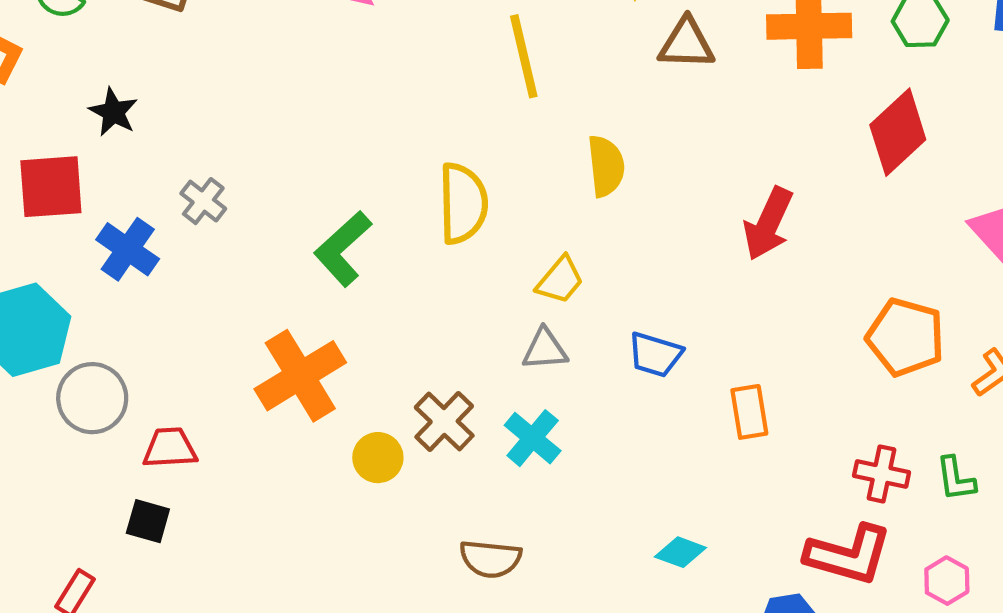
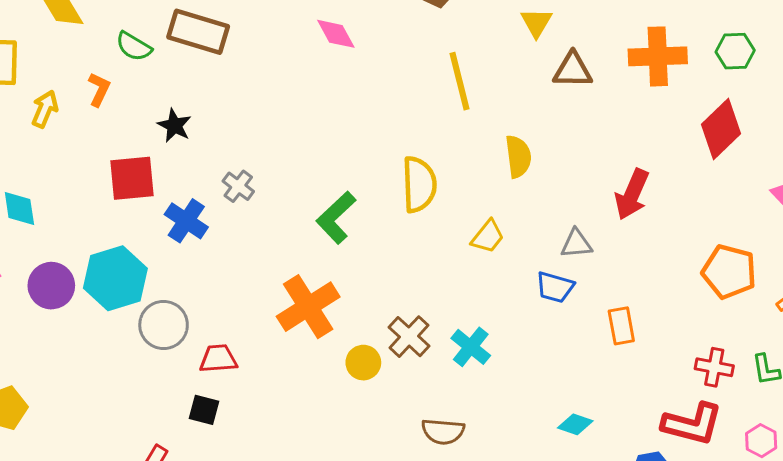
gray triangle: (545, 349) -> (576, 244), moved

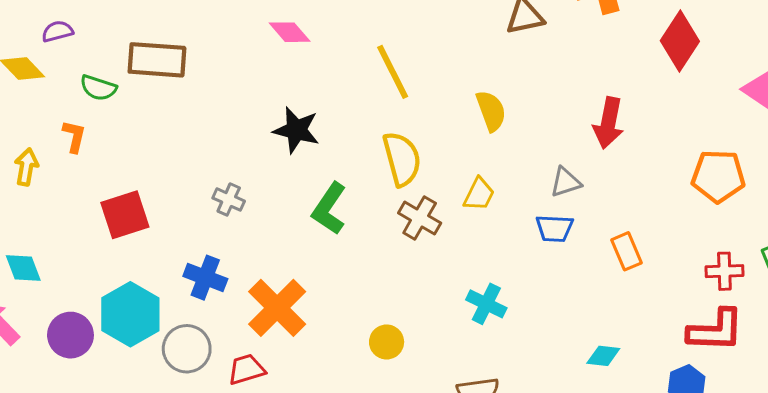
yellow line: (460, 81) -> (393, 72), moved
black star: (174, 125) -> (296, 130), moved, size x1.4
blue cross: (186, 221) -> (205, 278), moved
orange cross: (308, 307) -> (277, 308), moved
brown cross: (409, 337) -> (420, 218), moved

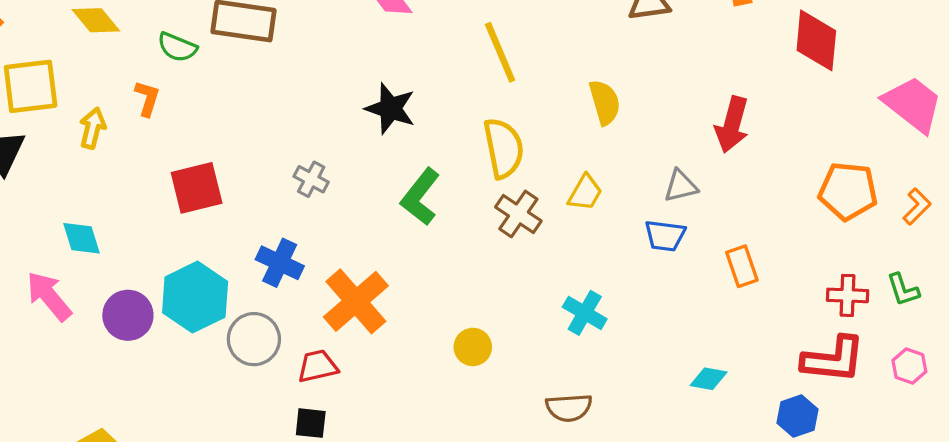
red diamond: (680, 41) -> (816, 40), turned -32

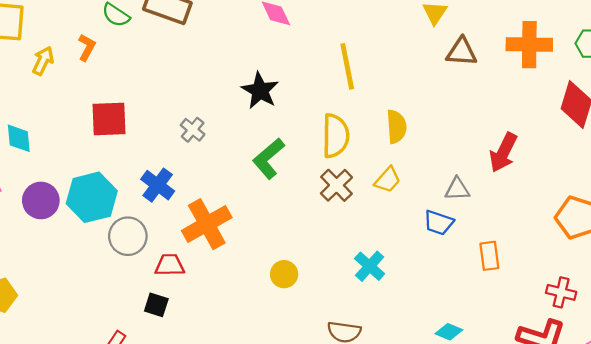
yellow semicircle: (605, 102) -> (396, 127), moved

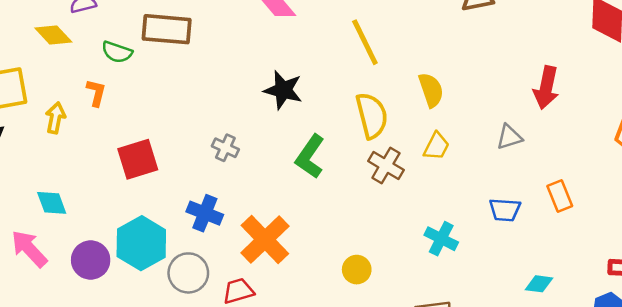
blue trapezoid: (439, 223) -> (505, 210), moved

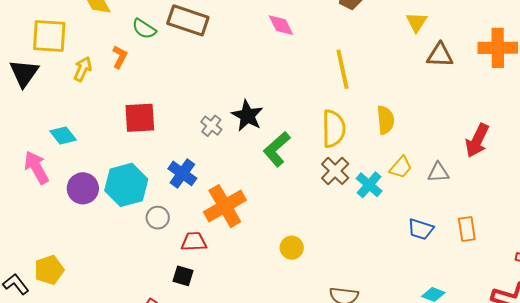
black star: (283, 90) -> (247, 116), moved
yellow trapezoid: (436, 146) -> (401, 167), moved
cyan diamond: (52, 203) -> (63, 136), turned -32
cyan cross: (441, 239) -> (369, 185), moved
gray circle: (188, 273) -> (158, 218), size x0.7

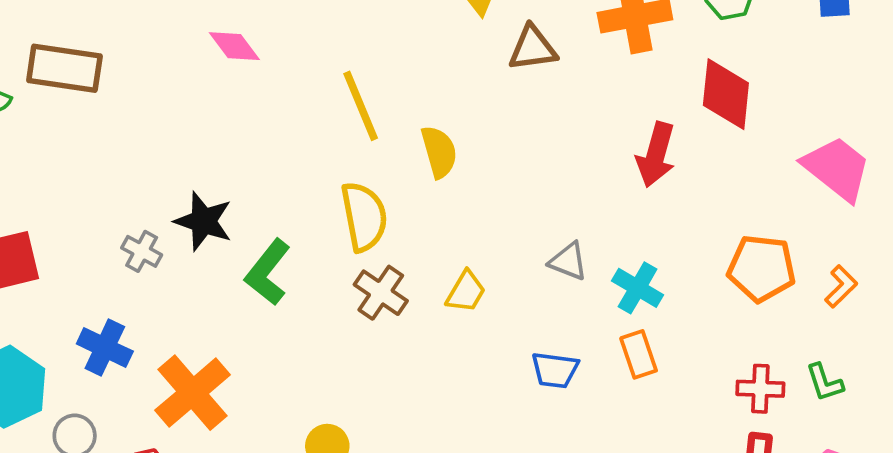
yellow semicircle: (385, 120) -> (439, 152), moved
red arrow: (477, 140) -> (656, 155), moved
yellow trapezoid: (401, 167) -> (466, 292), moved
gray triangle: (438, 172) -> (568, 261), turned 35
cyan cross: (369, 185) -> (638, 288), moved

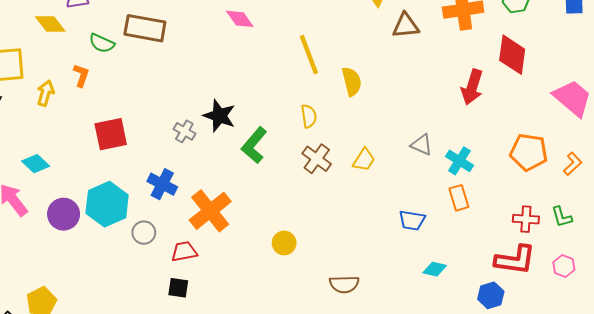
yellow semicircle: (364, 217) -> (309, 116), size x0.6
blue trapezoid: (555, 370) -> (412, 220), moved

